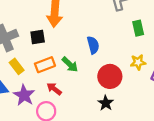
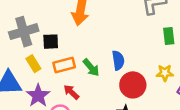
black square: (38, 37) -> (51, 42), moved
blue semicircle: (93, 45) -> (118, 60), moved

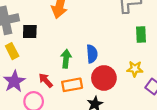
orange rectangle: (64, 65) -> (72, 85), moved
green arrow: (91, 68) -> (66, 59), turned -138

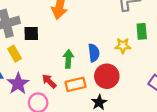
yellow star: (135, 69) -> (123, 46), moved

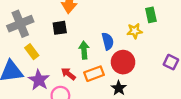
black square: (31, 33) -> (60, 28), moved

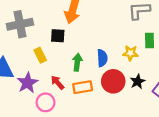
yellow rectangle: (32, 52) -> (40, 55), moved
black star: (119, 88) -> (138, 82), moved

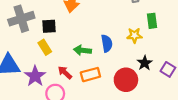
black square: (58, 36) -> (49, 26), moved
green arrow: (77, 62) -> (82, 50), turned -84
red circle: (113, 81) -> (126, 80), moved

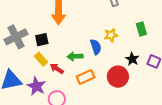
green rectangle: (152, 21) -> (141, 29), moved
yellow star: (134, 35) -> (111, 35), moved
red arrow: (65, 73) -> (57, 69), moved

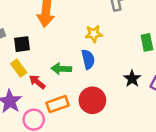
yellow star: (111, 35) -> (94, 34), moved
orange rectangle: (86, 77) -> (58, 104), moved
red circle: (118, 77) -> (92, 100), moved

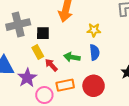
yellow star: (94, 34) -> (94, 30), moved

